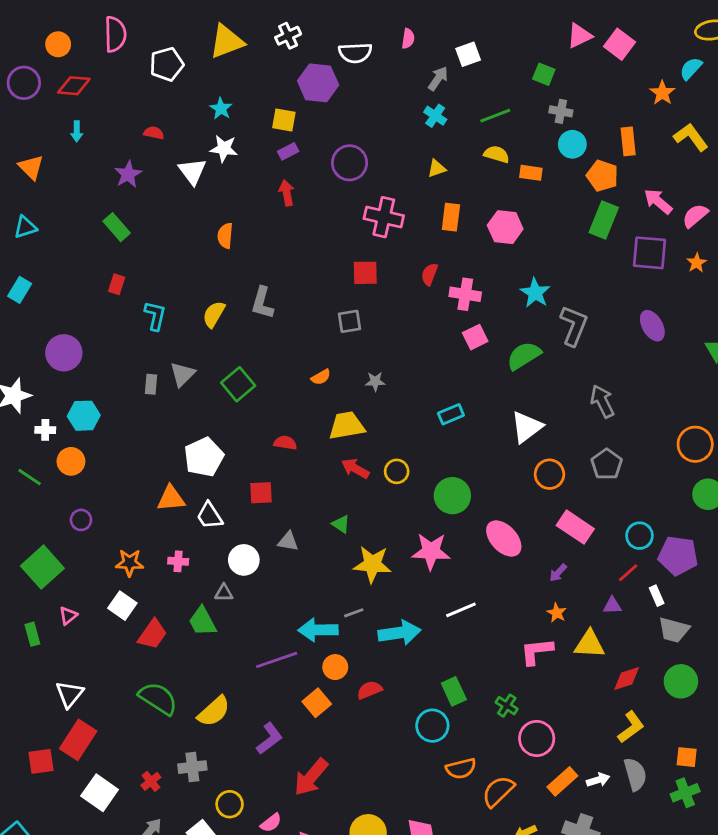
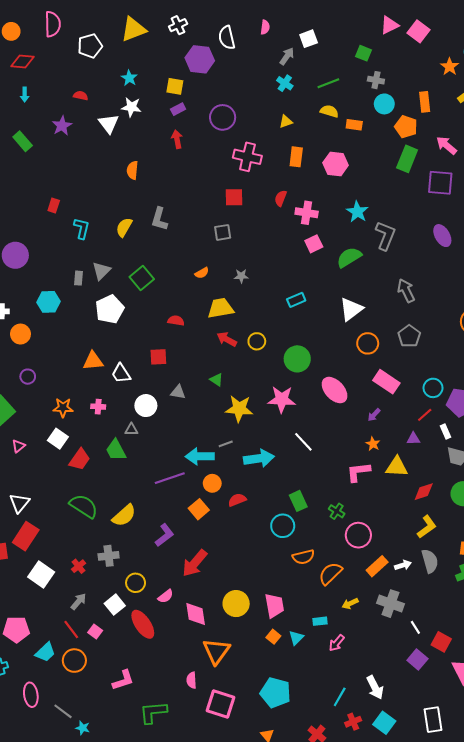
white semicircle: (355, 53) -> (227, 38), turned 80
green rectangle: (117, 227) -> (23, 141), moved
cyan hexagon: (84, 416) -> (48, 302), moved
white pentagon: (204, 457) -> (110, 309), moved
white line: (461, 610) -> (303, 442), turned 70

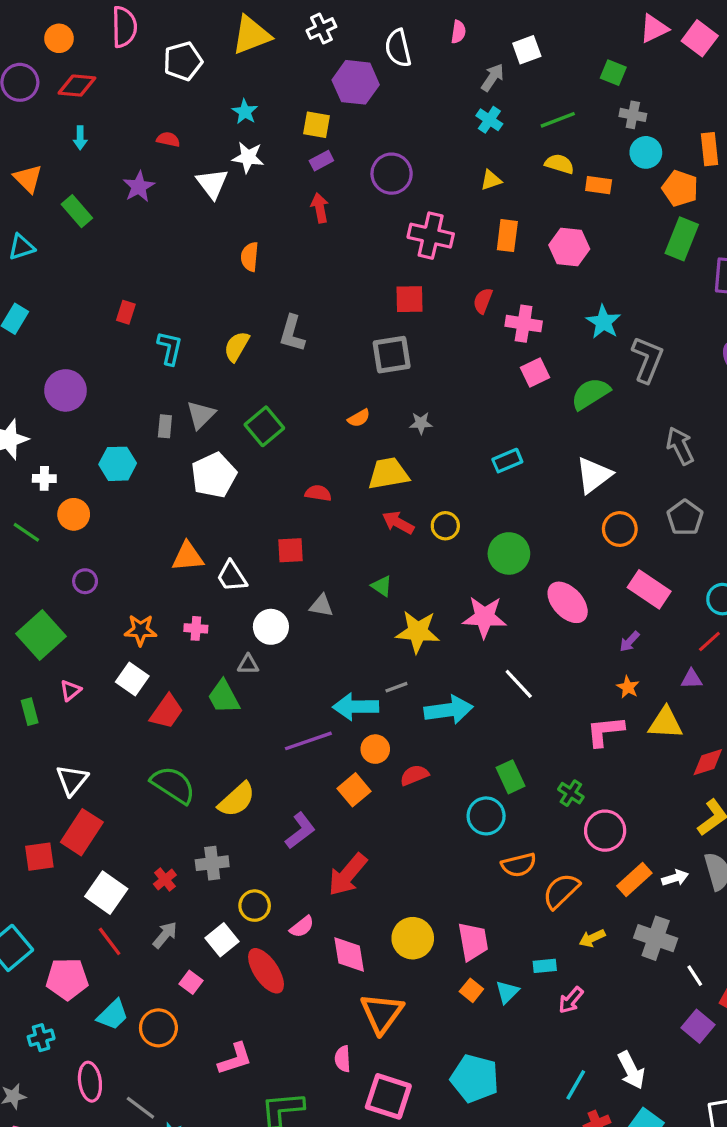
gray square: (223, 232) -> (392, 355), size x1.4
red line: (71, 629) -> (110, 941), moved

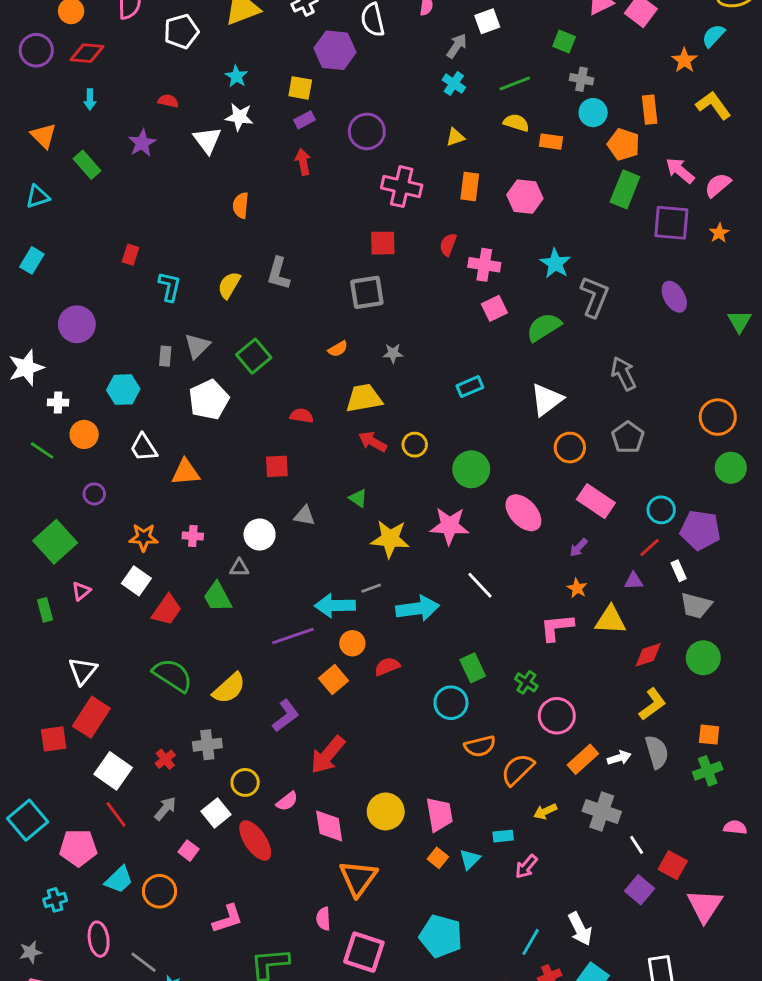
white trapezoid: (232, 576) -> (144, 448), moved

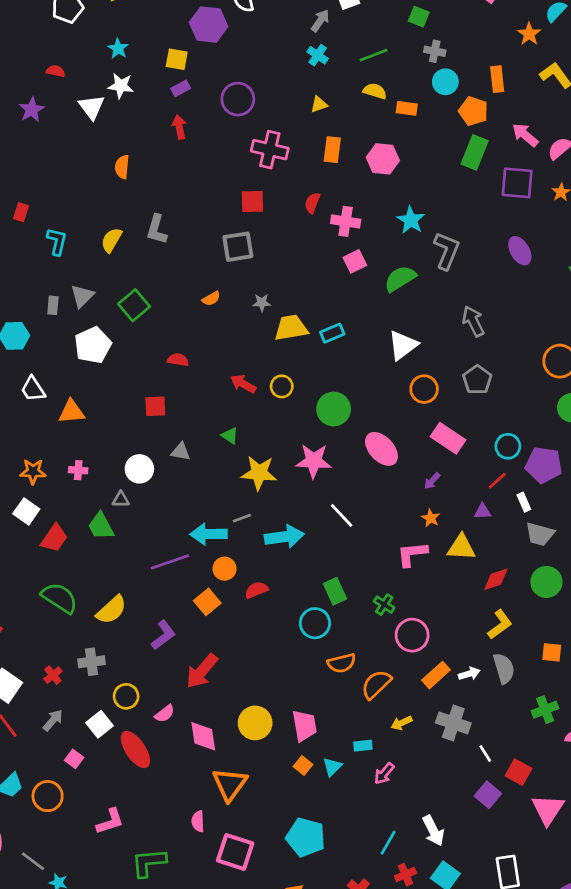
yellow trapezoid: (364, 398) -> (291, 328), moved
green cross: (708, 771) -> (545, 710), moved

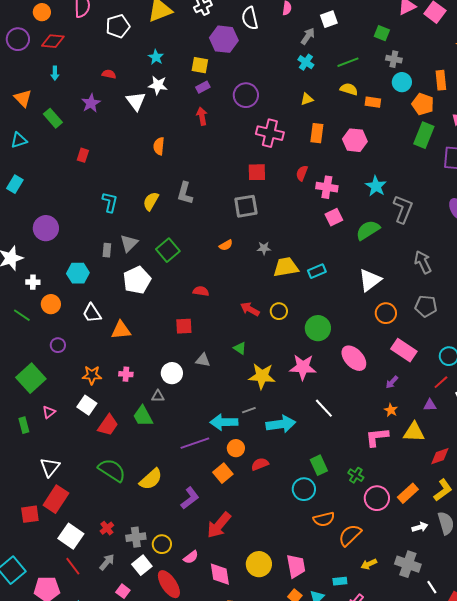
red rectangle: (21, 212) -> (83, 155), moved
gray pentagon: (477, 380) -> (426, 306), turned -30
gray cross: (92, 662) -> (136, 537), moved
orange rectangle: (436, 675) -> (408, 493), moved

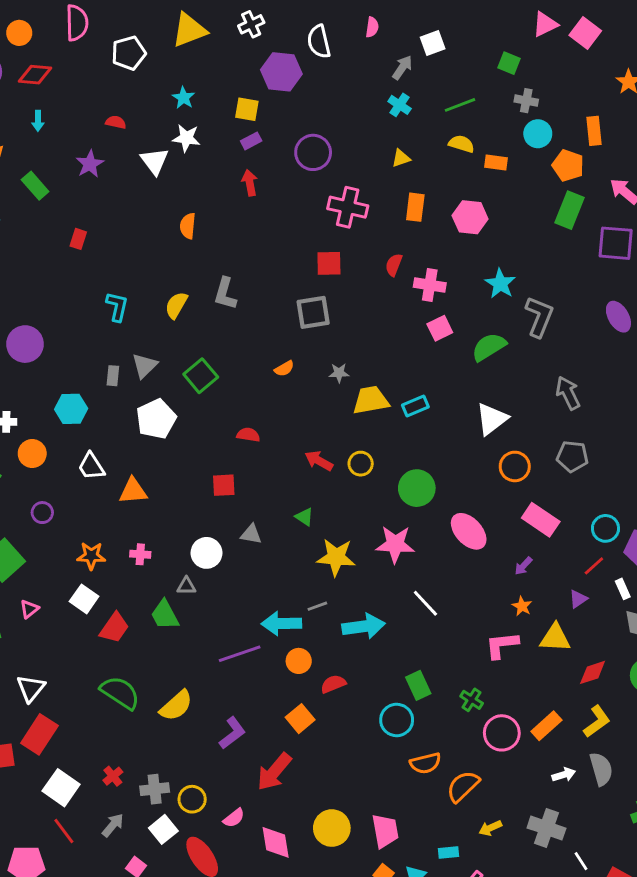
purple triangle: (430, 405) -> (578, 599), turned -32
orange square: (223, 473) -> (300, 719), moved

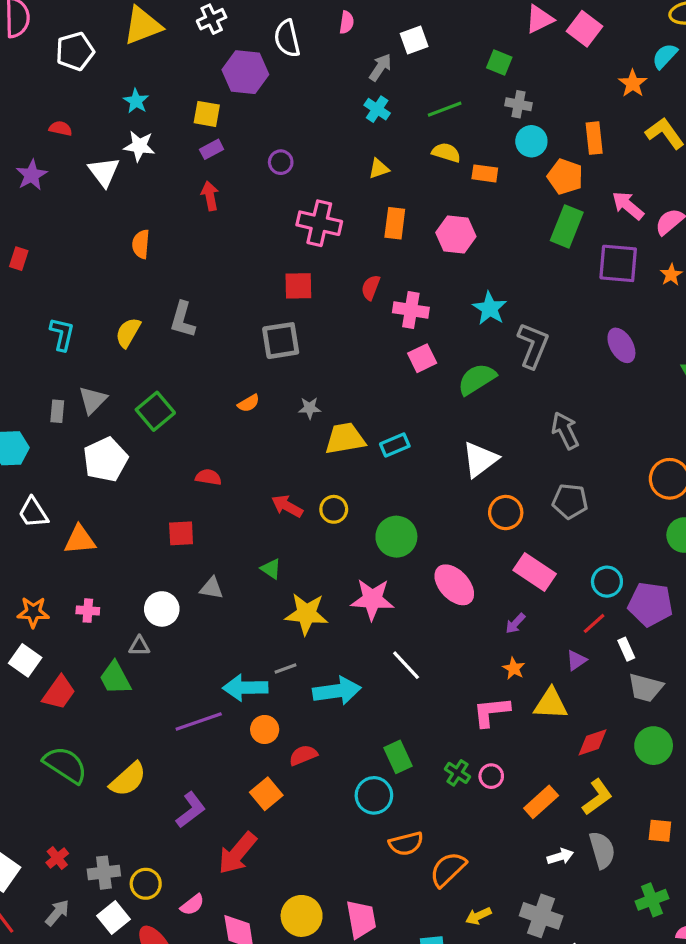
purple circle: (313, 152) -> (281, 162), size x0.6
pink circle: (502, 733) -> (491, 776), moved, size x0.6

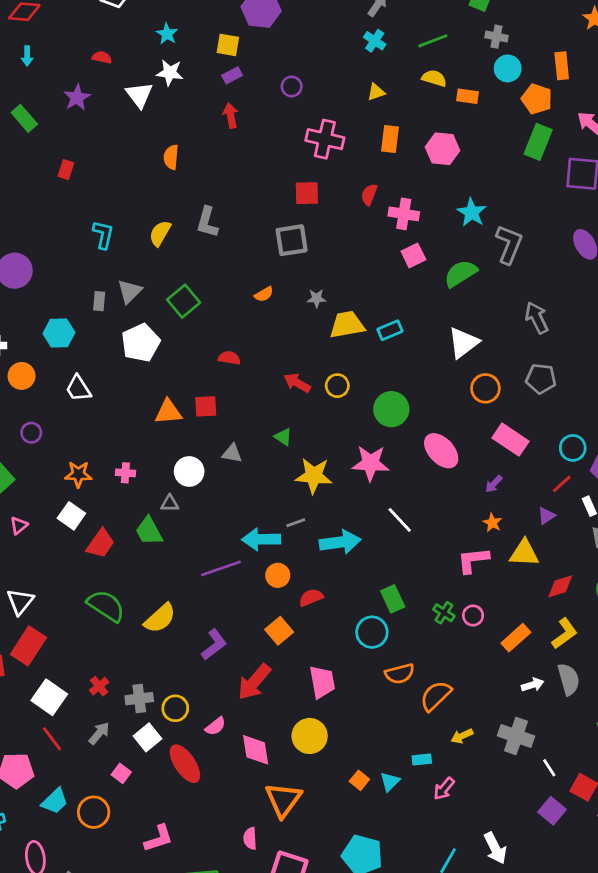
orange triangle: (80, 540) -> (168, 412), moved
pink trapezoid: (361, 919) -> (322, 682), moved

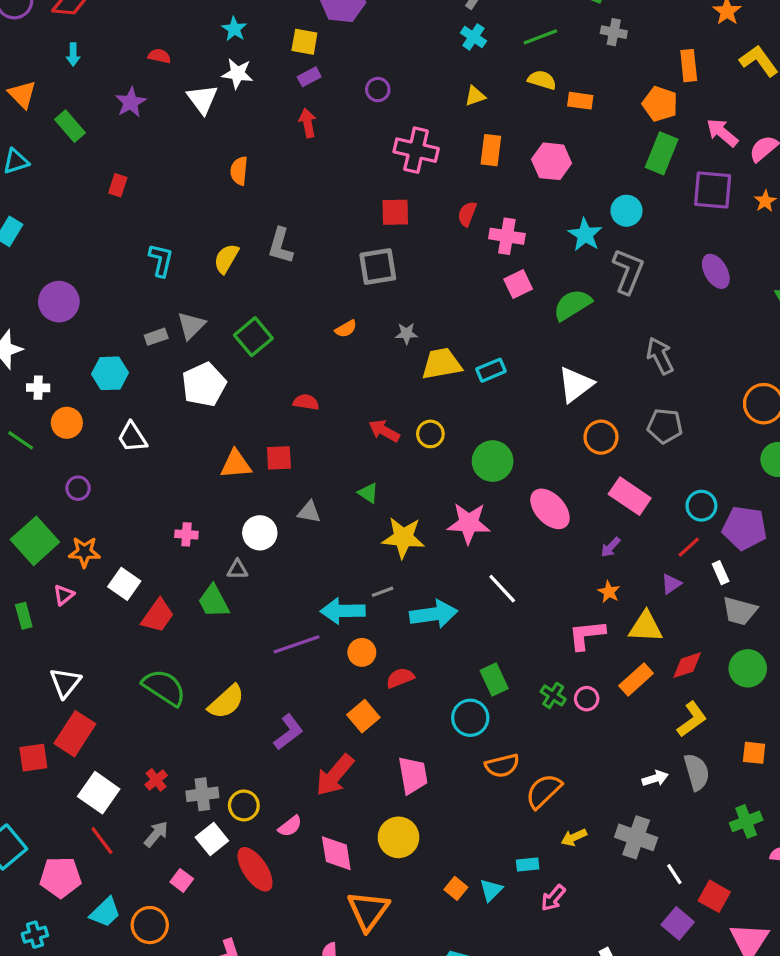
cyan circle: (508, 68) -> (627, 211), moved
gray rectangle: (99, 301) -> (156, 337), turned 66
orange star: (78, 474) -> (84, 552), moved
orange rectangle: (516, 638) -> (636, 679), moved

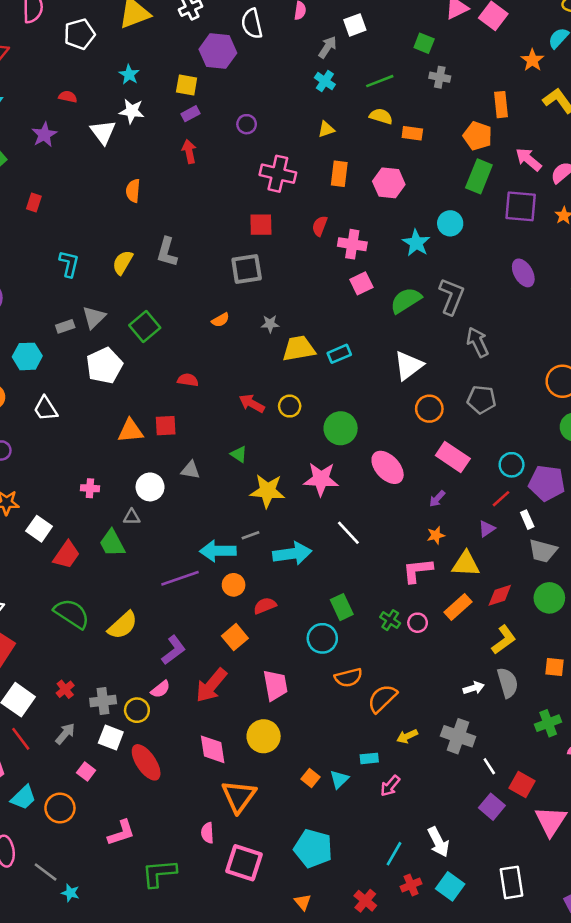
gray L-shape: (628, 271) -> (451, 296), moved
orange star: (609, 592) -> (436, 535), turned 30
pink semicircle: (290, 826) -> (160, 689), moved
white square: (212, 839) -> (111, 738), turned -30

